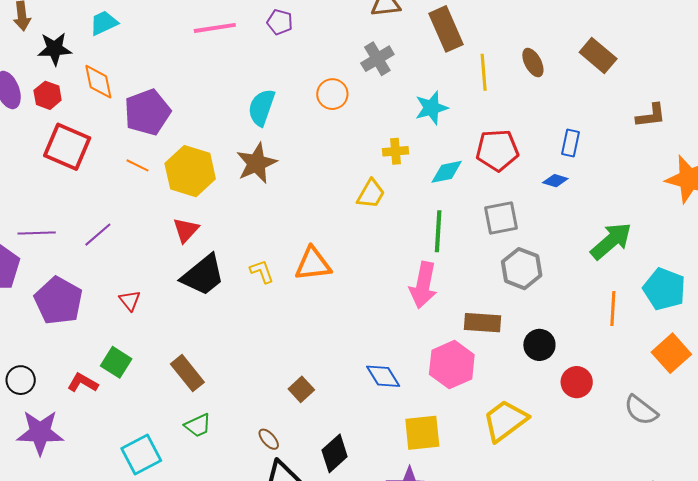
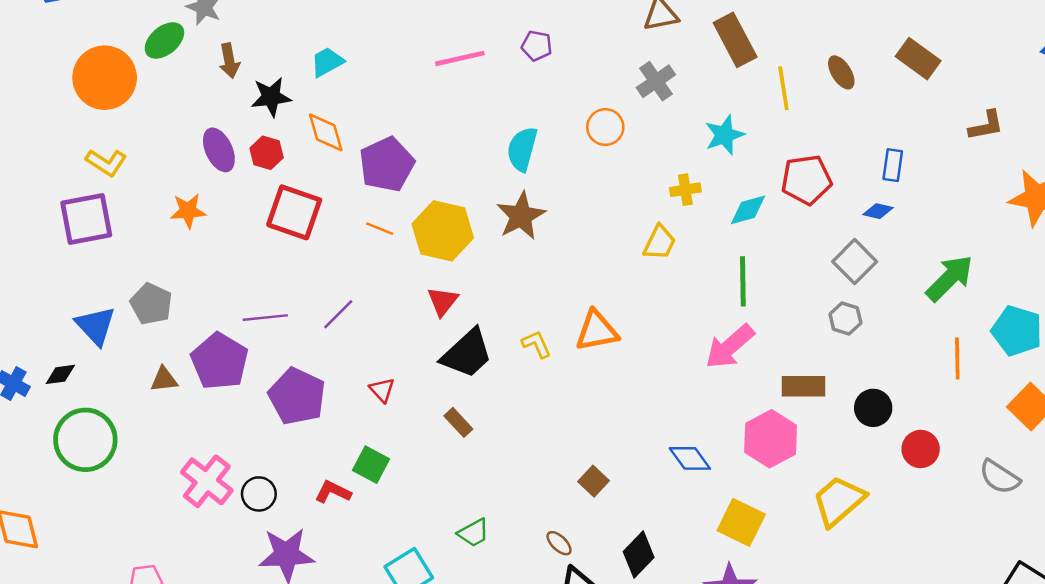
gray square: (501, 218) -> (855, 262), moved, turned -30
gray hexagon: (522, 269) -> (845, 318), size x0.7
pink arrow: (423, 285) -> (730, 346), turned 42
brown rectangle: (187, 373) -> (458, 422), moved, size x0.7
yellow square: (422, 433) -> (741, 522), turned 36

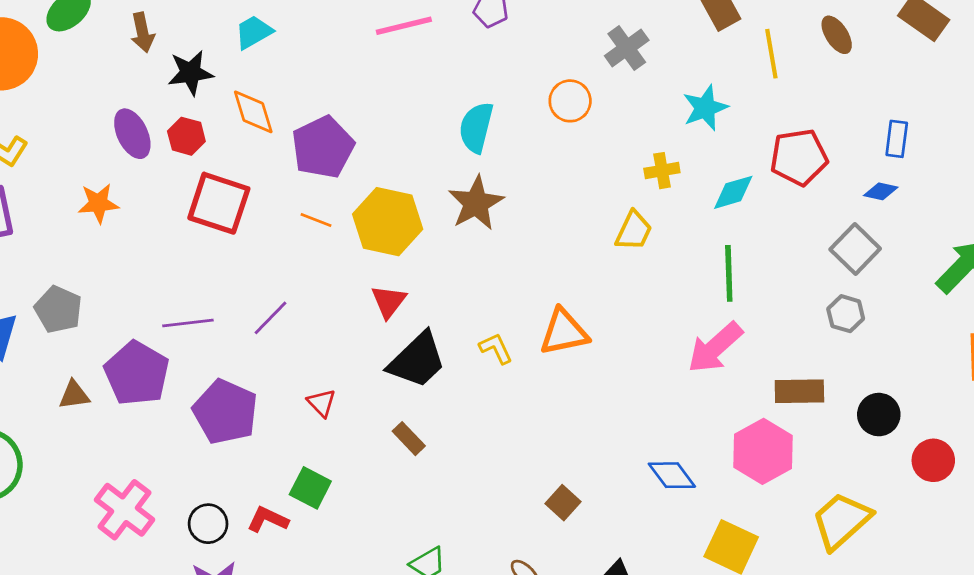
black circle: (259, 494) -> (208, 524), moved

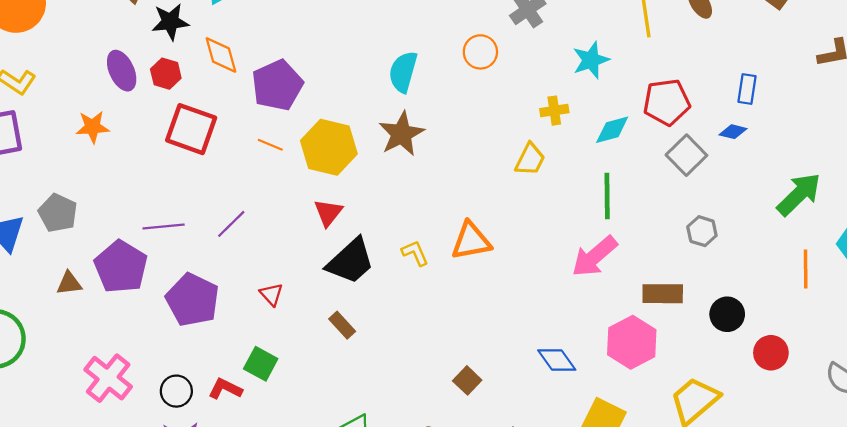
gray square: (855, 249) -> (686, 155), moved

